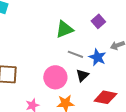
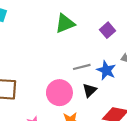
green triangle: (64, 29) -> (65, 23), moved
gray line: (75, 54) -> (82, 67), turned -35

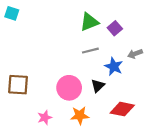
green triangle: (65, 23) -> (89, 22), moved
gray line: (82, 67) -> (90, 51), moved

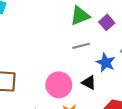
black triangle: (98, 86) -> (89, 83), turned -48

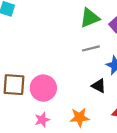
pink circle: (59, 85) -> (43, 88), moved

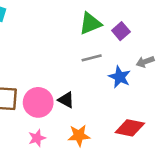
black triangle: (99, 86) -> (66, 100), moved

